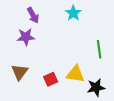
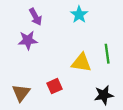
brown triangle: (20, 72) -> (21, 93), moved
yellow triangle: (75, 74) -> (81, 63), moved

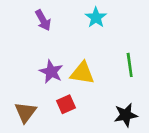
purple star: (28, 40) -> (51, 72), moved, turned 30
yellow triangle: (81, 63) -> (82, 73), moved

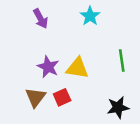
brown triangle: (25, 112) -> (35, 97), moved

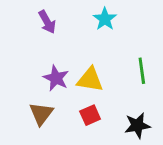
red square: (62, 97) -> (90, 115), moved

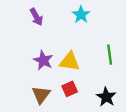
brown triangle: (41, 114) -> (41, 95), moved
black star: (137, 125) -> (106, 97), turned -30

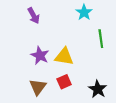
cyan star: (81, 15) -> (84, 12), moved
green line: (110, 55) -> (101, 39), moved

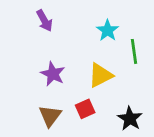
cyan star: (84, 12) -> (107, 30), moved
yellow triangle: (64, 57) -> (100, 75), moved, turned -36

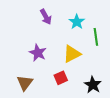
purple arrow: (44, 21) -> (46, 17), moved
brown triangle: (50, 116) -> (25, 83), moved

